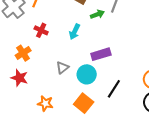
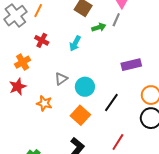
purple rectangle: (101, 54) -> (131, 65), moved
red star: (19, 78) -> (18, 87), turned 30
orange star: (45, 103) -> (44, 103), moved

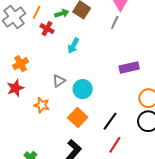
green arrow: (99, 27) -> (62, 13), moved
red cross: (42, 40) -> (47, 29), moved
black line: (111, 102) -> (110, 121), moved

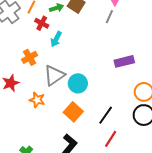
cyan arrow: (73, 46) -> (56, 39), moved
orange cross: (21, 64) -> (30, 57), moved
gray triangle: (59, 81) -> (54, 75), size x1.6

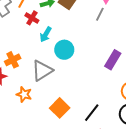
orange cross: (30, 57) -> (13, 60), moved
purple rectangle: (124, 61) -> (113, 60), turned -48
cyan circle: (78, 83) -> (64, 50), moved

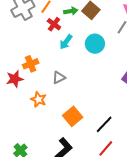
cyan circle: (64, 50) -> (95, 44), moved
gray triangle: (42, 71) -> (59, 78), size x0.6

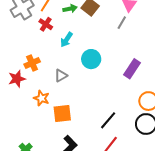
red cross: (54, 24) -> (46, 24), moved
cyan circle: (95, 44) -> (91, 59), moved
orange square: (73, 116) -> (62, 114), moved, turned 36

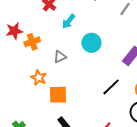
red star: (17, 79) -> (14, 31), moved
black line: (108, 120) -> (111, 87), moved

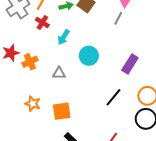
gray triangle: (60, 57) -> (59, 73), turned 32
orange star: (39, 78) -> (33, 104), moved

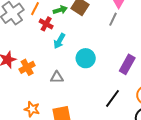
red cross: (42, 22) -> (46, 24), moved

